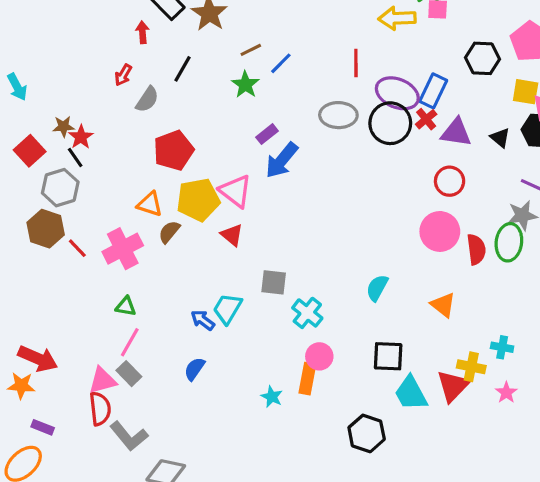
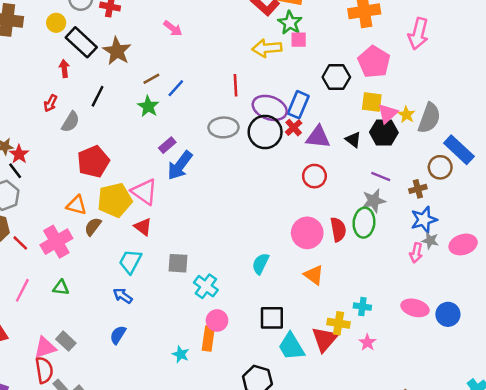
pink circle: (440, 231) -> (307, 233), moved
cyan trapezoid: (227, 309) -> (130, 261), moved
pink line: (130, 342) -> (22, 290), moved

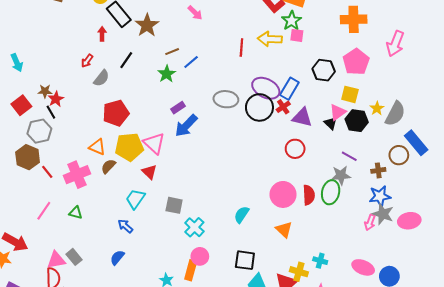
red line: (236, 85) -> (241, 48), moved
pink triangle: (388, 113) -> (338, 112), moved
gray star: (430, 241) -> (383, 214), size x1.5

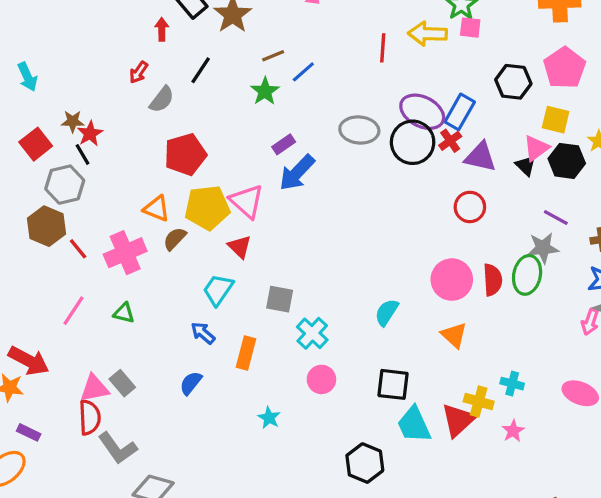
orange rectangle: (191, 270) -> (246, 353), moved

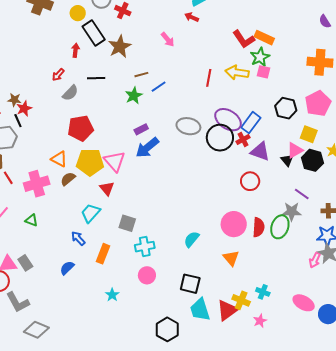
black line: (201, 70) -> (96, 78), turned 48
cyan cross: (312, 333) -> (145, 247), turned 30

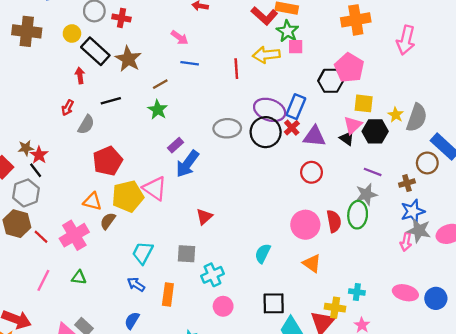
blue line: (159, 87) -> (190, 63), moved, turned 56
pink pentagon: (318, 103) -> (349, 68), moved
red triangle: (107, 188) -> (204, 217), moved, turned 42

